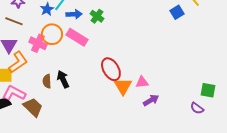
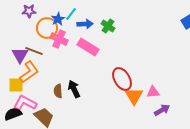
brown line: (14, 21) -> (34, 51), moved
orange circle: (52, 34) -> (47, 28), moved
pink cross: (38, 43) -> (59, 39), moved

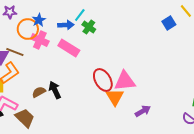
cyan line: (71, 14) -> (80, 15), moved
brown semicircle: (58, 91) -> (39, 92), turned 64
pink triangle: (153, 92) -> (125, 81), moved, size x1.6

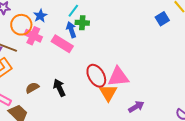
blue star: (39, 20) -> (40, 16), moved
blue arrow: (66, 25) -> (71, 30), moved, turned -105
green cross: (89, 27) -> (82, 23), turned -32
black arrow: (55, 90) -> (59, 88), moved

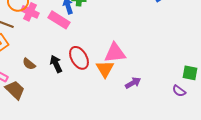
red ellipse: (96, 76) -> (79, 58), moved
brown semicircle: (32, 88) -> (29, 64), turned -112

